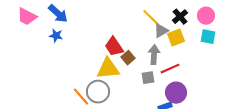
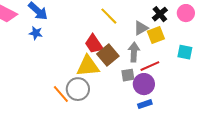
yellow line: (151, 18) -> (109, 16), moved
cyan square: (208, 37) -> (185, 52), moved
brown square: (128, 58) -> (108, 55), size x1.5
purple circle: (176, 93) -> (144, 84), moved

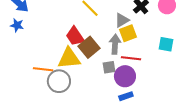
yellow square: (156, 35) -> (128, 33), moved
red line: (150, 66) -> (131, 58), turned 30
orange line: (61, 94) -> (43, 69), moved, turned -42

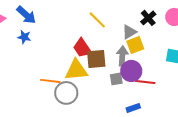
brown square: (89, 47) -> (96, 59), turned 35
red line: (131, 58) -> (145, 82), moved
purple circle: (125, 76) -> (131, 71), moved

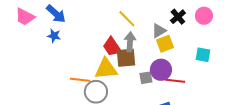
gray arrow: (122, 56) -> (130, 42), moved

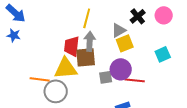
yellow line: (127, 19) -> (87, 18), turned 60
red trapezoid: (112, 47) -> (72, 46), turned 40
cyan square: (203, 55) -> (163, 54), turned -35

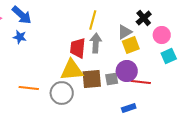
pink circle: (164, 15) -> (162, 35), moved
brown square: (86, 57) -> (92, 79), moved
orange line: (40, 79) -> (29, 88), moved

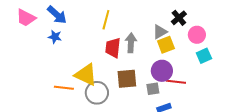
yellow line: (93, 20) -> (106, 20), moved
yellow triangle: (72, 70) -> (86, 75), moved, turned 30
gray square: (112, 79) -> (153, 89), moved

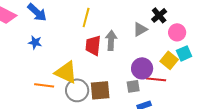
blue star: (55, 37) -> (35, 42), moved
yellow square: (166, 45) -> (169, 60), moved, turned -30
brown square: (127, 79) -> (100, 90), moved

